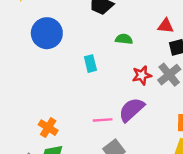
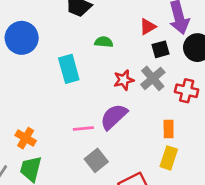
red triangle: (166, 26) -> (148, 27), turned -35
cyan rectangle: (90, 64) -> (69, 69), size x1.5

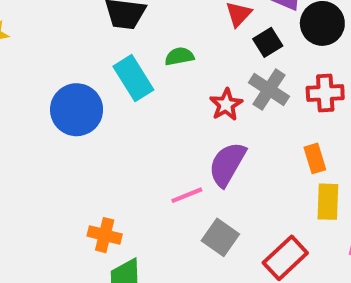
blue circle: (22, 38) -> (77, 110), moved
cyan rectangle: (69, 69) -> (133, 78), moved

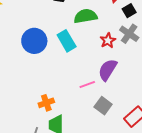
green semicircle: (179, 56) -> (86, 16), size x1.6
cyan rectangle: (133, 78) -> (67, 41), moved
orange cross: (105, 235) -> (46, 103), turned -35

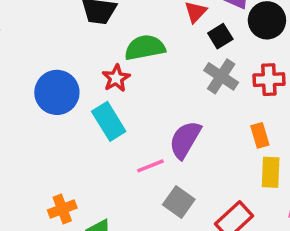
cyan rectangle: (67, 41) -> (109, 121), moved
red star: (108, 41) -> (116, 78), moved
orange cross: (46, 103) -> (62, 209), moved

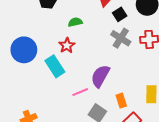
green semicircle: (145, 48) -> (75, 22), size x0.6
red star: (116, 78) -> (67, 45), moved
orange rectangle: (260, 135) -> (121, 101), moved

